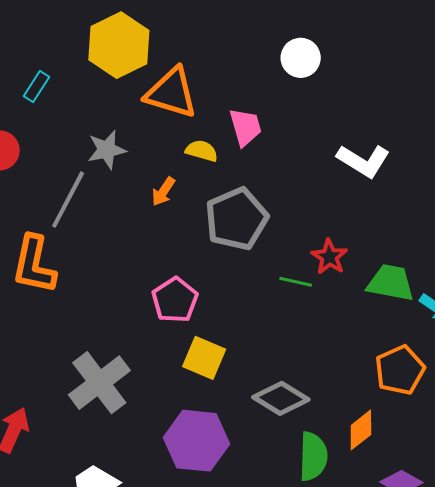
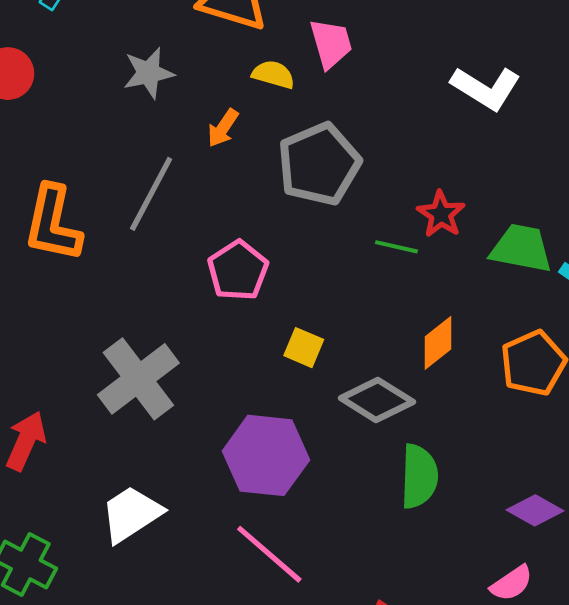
gray line: (68, 200) -> (151, 194), moved
yellow square: (204, 358) -> (304, 348), moved, size x0.7
orange diamond: (361, 430) -> (438, 343), moved

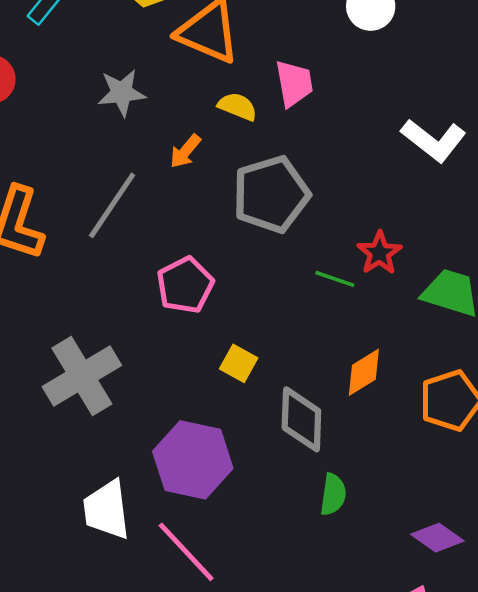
gray diamond: (377, 400) -> (301, 419), turned 54
green semicircle: (419, 476) -> (333, 494), size x0.7
white trapezoid: (131, 514) -> (106, 510), moved, turned -70

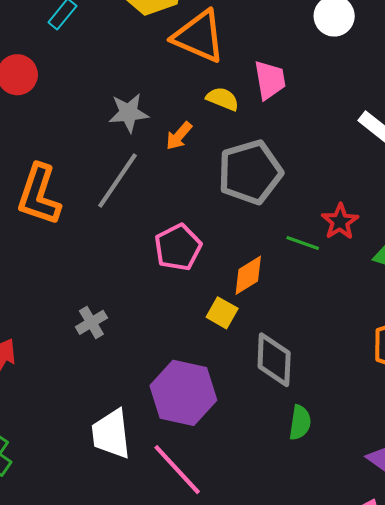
gray star: (122, 93) -> (129, 113), moved
orange diamond: (364, 372) -> (248, 275), moved
gray cross: (82, 376) -> (91, 322), size x0.5

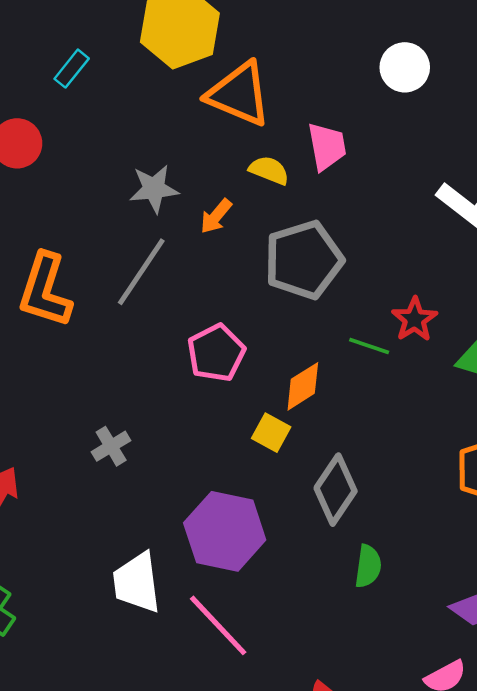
gray diamond: (274, 360) -> (336, 490), turned 32

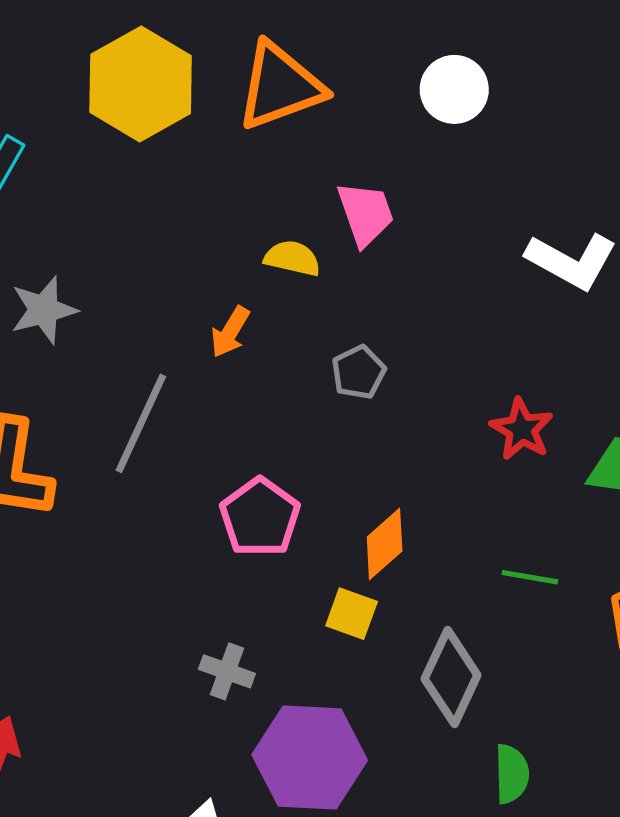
orange triangle: (239, 94) -> (280, 86), moved, turned -34
gray star: (154, 189) -> (44, 310), moved
gray pentagon: (304, 260) -> (359, 372), size x0.5
green line: (369, 346) -> (530, 577), moved
gray cross: (111, 446) -> (227, 671), moved, turned -30

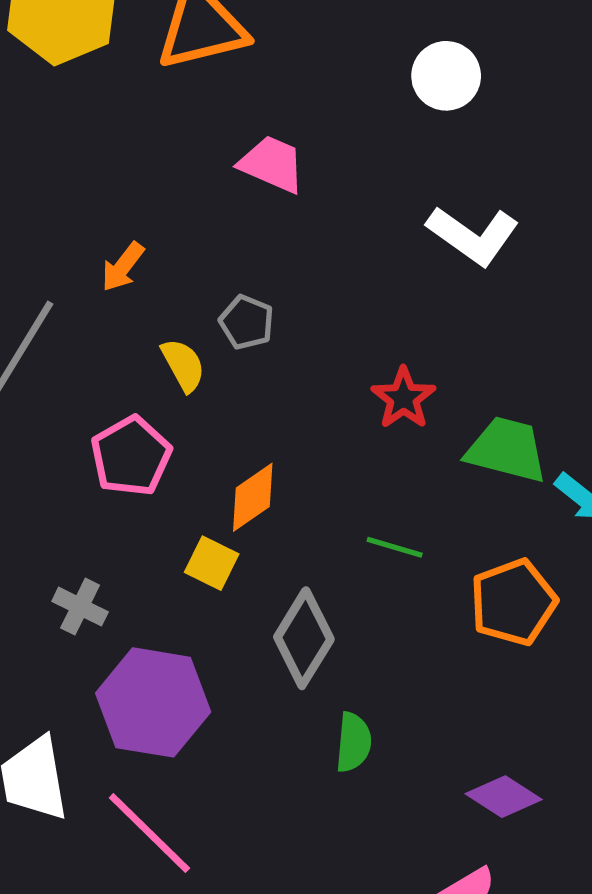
white circle: (454, 89) -> (446, 76), moved
pink trapezoid: (366, 214) -> (272, 164), turned -54
yellow semicircle: (292, 258) -> (183, 365), moved, turned 42
gray pentagon: (359, 372) -> (247, 322), turned -30

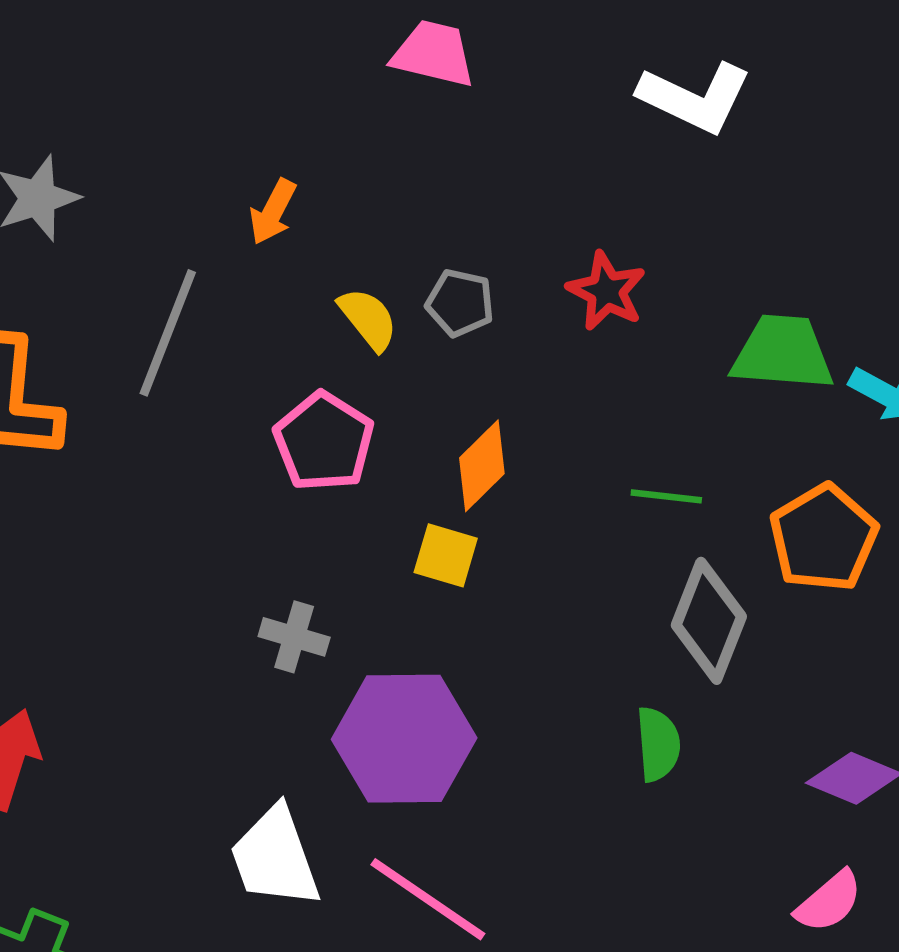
gray pentagon: (247, 322) -> (460, 303), moved
red star: (403, 398) -> (606, 291), moved
gray diamond: (304, 638) -> (709, 621), moved

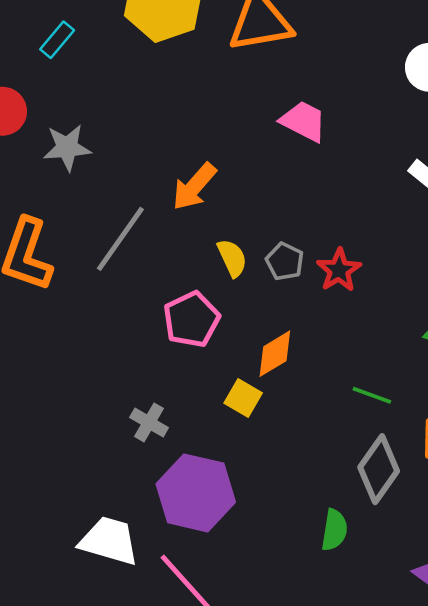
orange arrow: (273, 212) -> (194, 186), size x1.4
red star: (606, 291) -> (339, 270), moved
white trapezoid: (275, 857) -> (109, 541), turned 112

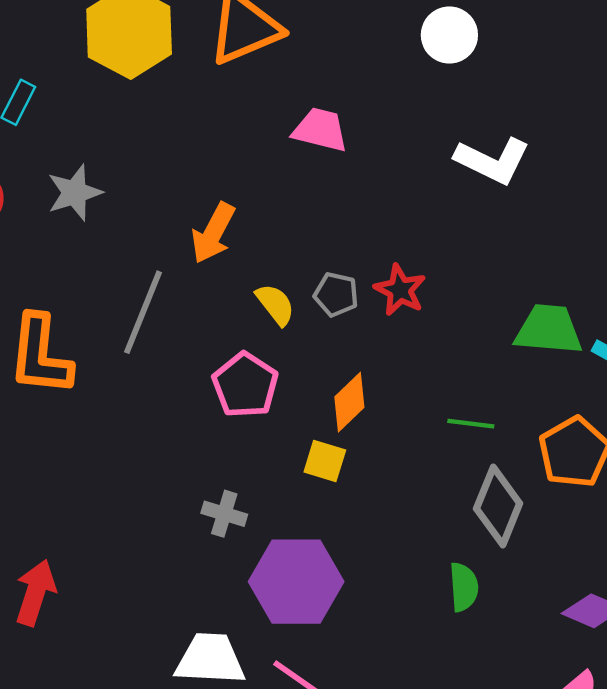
gray star: (67, 148) -> (75, 193), moved

